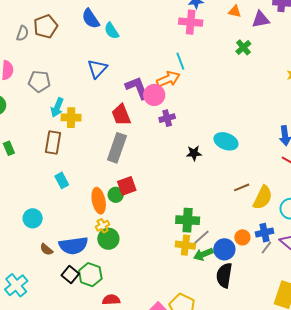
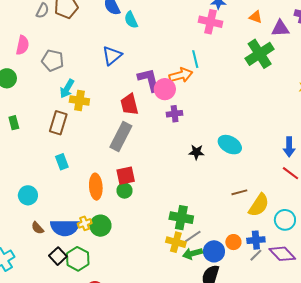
green cross: (243, 47) -> (260, 54), size x1.8
green circle: (116, 195) -> (125, 191), moved
yellow cross: (103, 226) -> (85, 223), moved

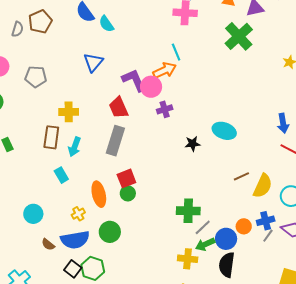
cyan arrow: (67, 89) -> (75, 147), moved
yellow cross: (85, 223) -> (78, 214), moved
yellow cross: (176, 242) -> (188, 259), moved

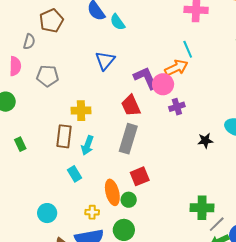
gray semicircle: (17, 29) -> (29, 42), moved
green circle: (128, 193) -> (129, 200), moved
yellow cross: (78, 214) -> (92, 212), turned 32

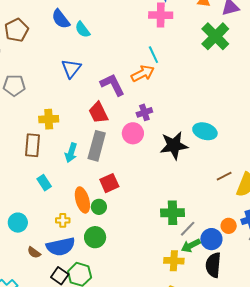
pink circle: (163, 84) -> (133, 133), moved
black star: (205, 141) -> (174, 145), size x1.8
cyan arrow: (87, 145) -> (71, 153), moved

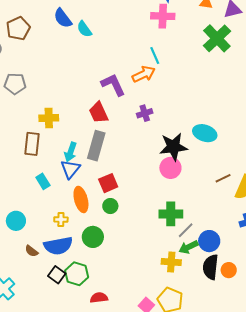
blue triangle: (71, 68) -> (70, 169), moved
pink circle: (133, 133) -> (170, 168), moved
green circle: (99, 207) -> (110, 206), moved
orange circle: (229, 226) -> (229, 270), moved

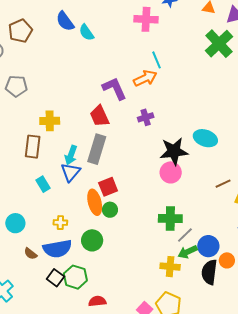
pink cross: (163, 16) -> (146, 19), moved
orange ellipse: (81, 199) -> (95, 202), moved
orange circle: (229, 270) -> (227, 260), moved

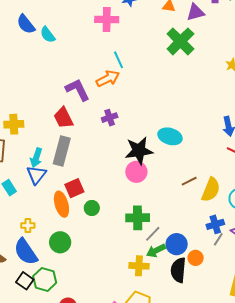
green circle: (110, 210) -> (92, 208), moved
blue semicircle: (57, 249) -> (26, 252), turned 68

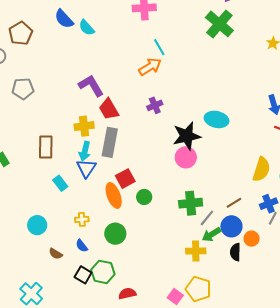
purple L-shape: (78, 90) -> (91, 86), moved
yellow cross: (14, 124) -> (84, 126), moved
brown line: (189, 181) -> (234, 203), moved
blue semicircle: (26, 252) -> (82, 246), size x0.5
black semicircle: (178, 270) -> (235, 252), size x0.7

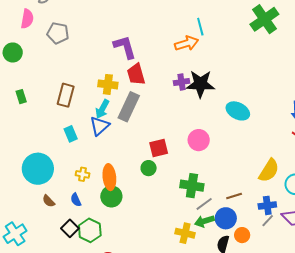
black star: (187, 136) -> (200, 84), moved
red square: (125, 179) -> (159, 148), moved
orange ellipse: (114, 195) -> (109, 177), moved
cyan circle: (37, 225) -> (38, 169), size x1.6

